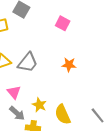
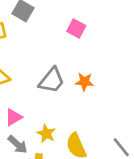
gray trapezoid: (28, 63) -> (52, 80), moved
pink triangle: (14, 92) -> (13, 117), turned 40

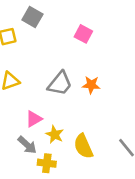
pink triangle: (13, 117) -> (34, 119), moved

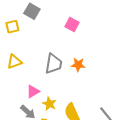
gray trapezoid: (60, 84) -> (54, 64), turned -30

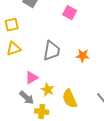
yellow square: (12, 27) -> (12, 25), moved
orange star: (78, 65) -> (83, 56), moved

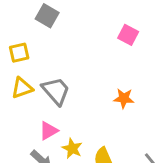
pink square: (70, 13) -> (128, 35), moved
gray trapezoid: (52, 51) -> (56, 91), moved, turned -50

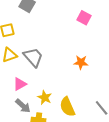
pink triangle: (49, 131) -> (20, 84), moved

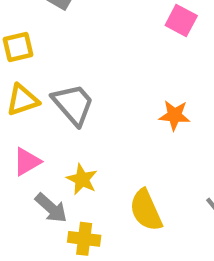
pink triangle: (20, 84) -> (27, 162), moved
yellow star: (45, 97) -> (82, 179), moved

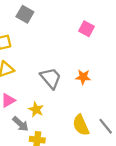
gray trapezoid: (73, 104) -> (51, 78), moved
yellow semicircle: (146, 210) -> (81, 125), moved

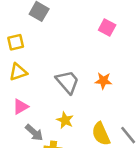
yellow star: (36, 109) -> (65, 120), moved

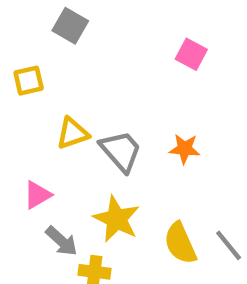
yellow triangle: (18, 72) -> (73, 133), moved
yellow star: (65, 120) -> (116, 219), size x1.5

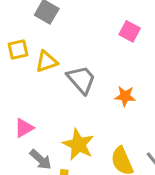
yellow triangle: (73, 133) -> (47, 62), moved
gray trapezoid: (121, 151) -> (81, 80), moved

